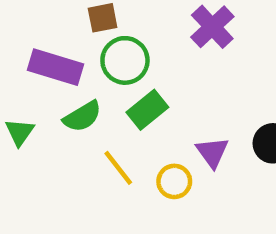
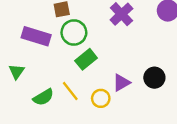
green semicircle: (82, 116) -> (43, 97), moved
purple triangle: (212, 152) -> (121, 83), turned 36

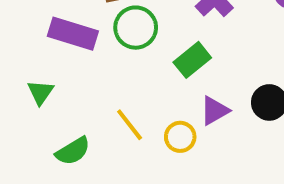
green rectangle: (86, 59) -> (192, 60), moved
green semicircle: (43, 97) -> (73, 151), moved

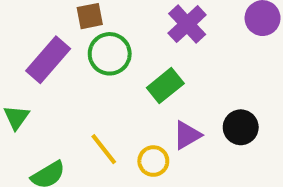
purple rectangle: (73, 34) -> (48, 60), turned -66

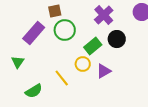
black circle: (241, 127) -> (117, 39), moved
yellow circle: (153, 161) -> (83, 64), moved

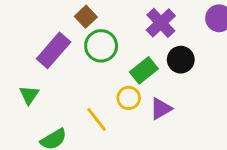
brown square: (55, 11) -> (86, 17), turned -32

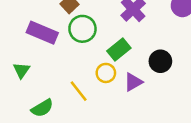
purple rectangle: (54, 50) -> (42, 33), turned 72
black circle: (181, 60) -> (160, 61), moved

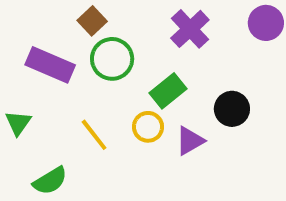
yellow line: (79, 91) -> (94, 135), moved

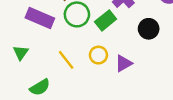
green rectangle: (168, 91) -> (106, 20), moved
black circle: (232, 109) -> (149, 29), moved

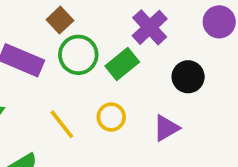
purple triangle: (124, 63) -> (166, 128), moved

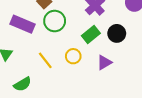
green rectangle: (122, 64) -> (91, 34), moved

